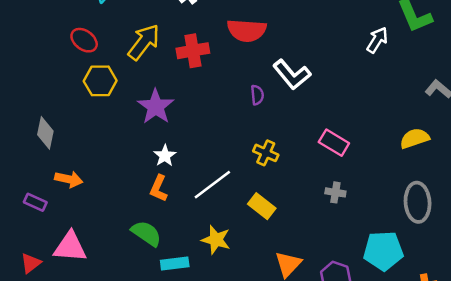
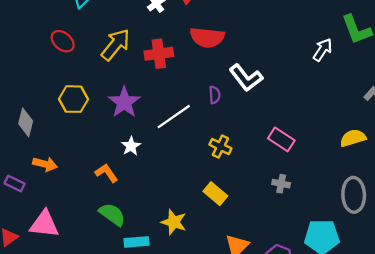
yellow hexagon: (100, 81) -> (73, 99), moved
white line: (212, 185) -> (174, 117), moved
orange L-shape: (159, 188) -> (106, 173), moved, turned 120

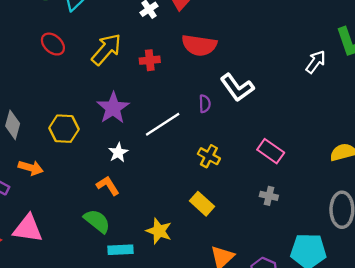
red cross: (159, 54) -> (150, 60), size x0.7
yellow hexagon: (73, 99) -> (64, 129), moved
orange L-shape: (106, 173) -> (108, 186), moved

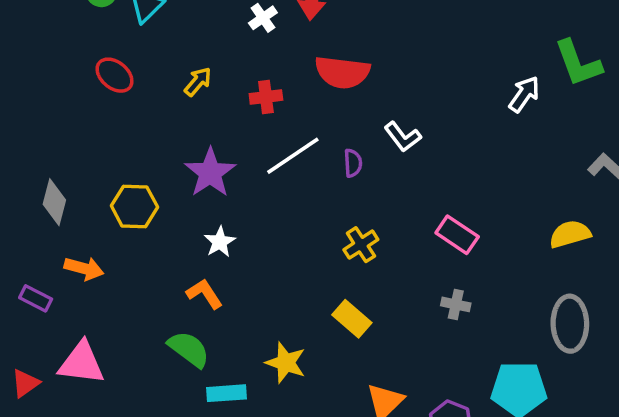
yellow arrow: (106, 49) -> (198, 82), size x0.6
white L-shape: (237, 88) -> (403, 137), size x0.7
white line: (163, 124) -> (293, 156), moved
yellow cross: (209, 156) -> (361, 245), turned 30

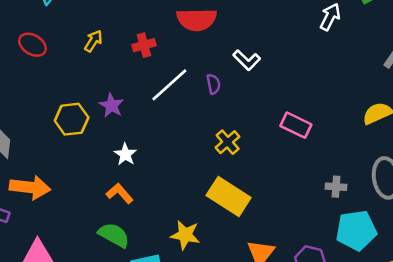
purple star: (210, 173) -> (111, 105), size x0.7
yellow hexagon: (134, 206) -> (72, 119), moved
orange arrow: (84, 268) -> (30, 187), size x1.4
gray cross: (456, 304) -> (336, 187), moved
yellow rectangle: (352, 319) -> (229, 196), size x1.5

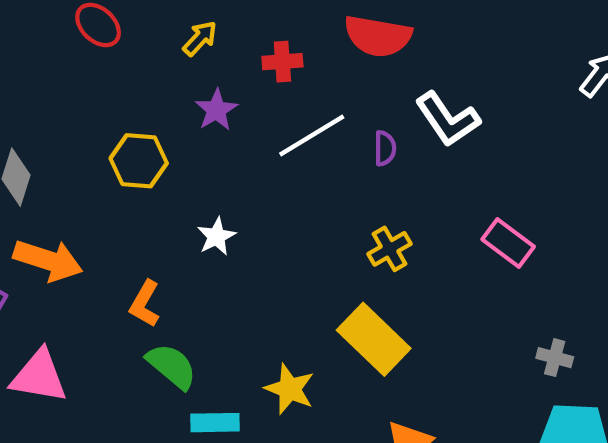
white L-shape: (247, 60) -> (448, 119), size x1.4
purple star: (111, 105) -> (216, 110), moved
orange L-shape: (120, 193) -> (145, 304), moved, turned -120

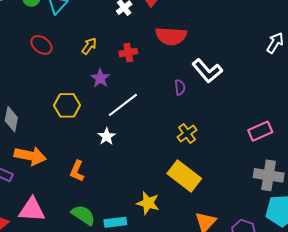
white line: (312, 135) -> (123, 105), moved
pink rectangle: (508, 243) -> (260, 131), moved, turned -55
gray cross: (555, 358) -> (269, 175), size x1.8
green semicircle: (172, 366) -> (83, 215), moved

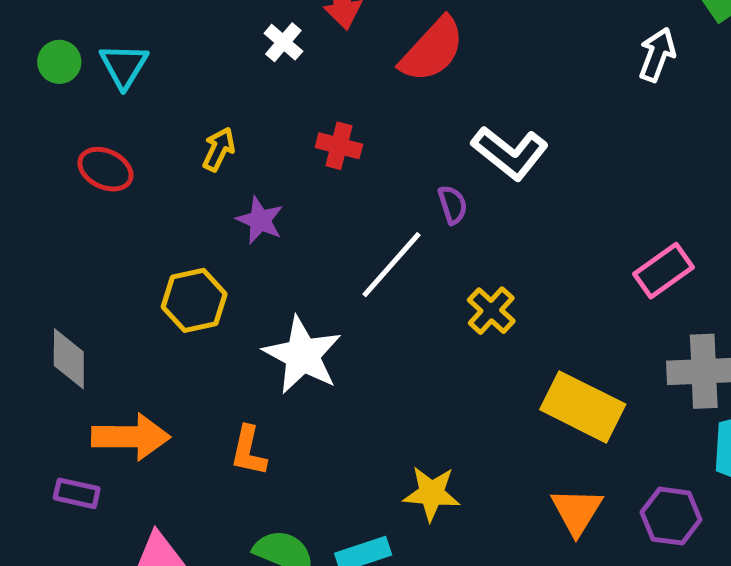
red semicircle: (171, 36) -> (432, 50), moved, turned -40
red cross: (128, 53) -> (339, 146), moved, turned 36
white line: (123, 105) -> (392, 265), moved
white star: (107, 136) -> (302, 355), size x1.8
yellow rectangle: (184, 176) -> (583, 407), moved

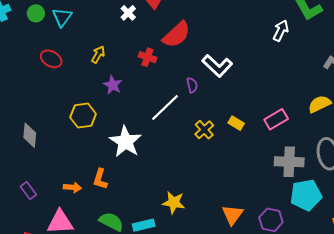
red semicircle: (432, 50) -> (177, 35), moved
yellow rectangle: (583, 407) -> (236, 123), moved, size x0.5
orange arrow: (131, 437) -> (72, 187), moved, size x0.6
purple rectangle: (77, 493) -> (28, 191), turned 36

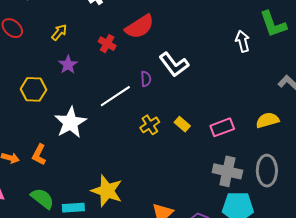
white arrow: (281, 31) -> (243, 41), turned -50
yellow star: (174, 203) -> (107, 191), size x1.4

